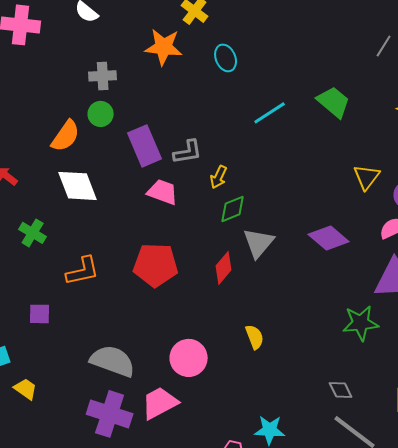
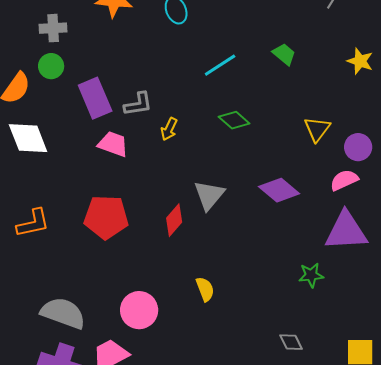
green trapezoid: (334, 102) -> (284, 54), size x0.7
green diamond: (233, 209) -> (234, 120), moved, turned 64
green star: (361, 323) -> (311, 275), size x0.7

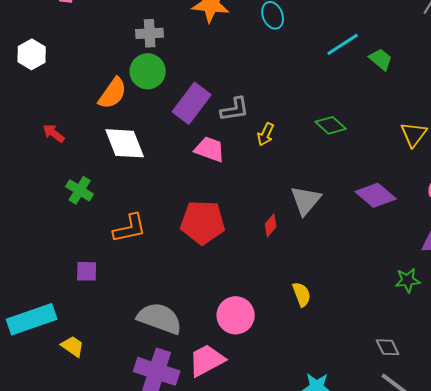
cyan line: (220, 65) -> (343, 44), moved
green circle: (51, 66) -> (148, 71), size x1.4
purple rectangle: (95, 98) -> (192, 103), turned 60
red diamond: (174, 220) -> (271, 225), size x0.7

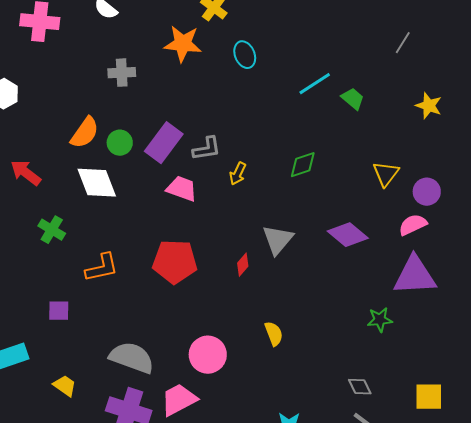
green circle: (148, 71) -> (120, 143), moved, size x0.7
green diamond: (331, 125) -> (303, 165), turned -60
red arrow: (54, 133) -> (26, 173), size x1.4
yellow trapezoid: (73, 346) -> (65, 386), moved

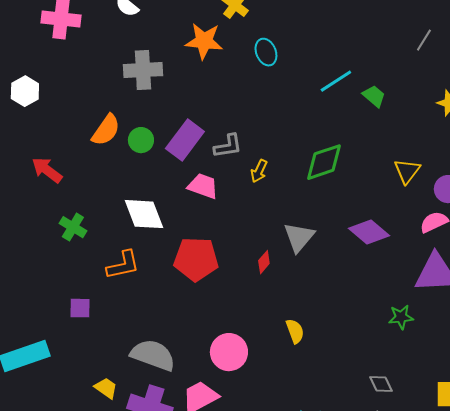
gray cross: (122, 73) -> (143, 70), size x1.4
green diamond: (303, 165) -> (324, 162), size x1.4
white diamond: (97, 183) -> (144, 214), moved
yellow trapezoid: (65, 386) -> (106, 388), moved

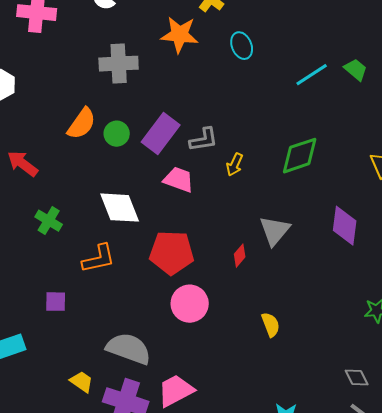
green trapezoid: (374, 96) -> (356, 70), moved
purple diamond: (369, 232) -> (345, 226), turned 57
pink circle: (229, 352) -> (190, 304), moved

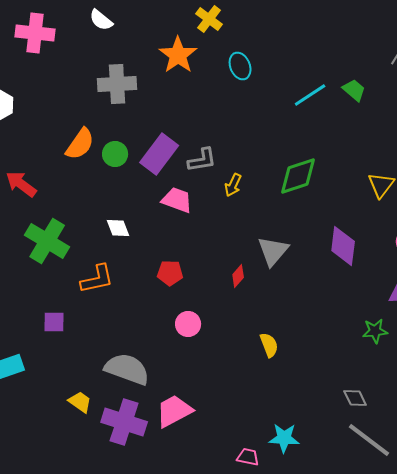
orange star: (180, 35) -> (178, 55), turned 30
white diamond: (120, 208) -> (118, 228), size x0.6
green cross: (49, 221) -> (47, 241), size x1.6
red pentagon: (172, 253) -> (170, 273), size x0.6
pink circle: (190, 304) -> (188, 324), size x0.7

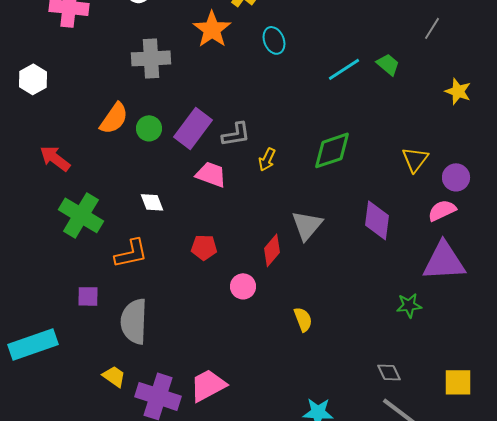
red diamond: (238, 276) -> (272, 250), size x1.4
pink circle: (188, 324) -> (243, 286), moved
gray semicircle: (127, 369) -> (134, 321), moved, turned -108

